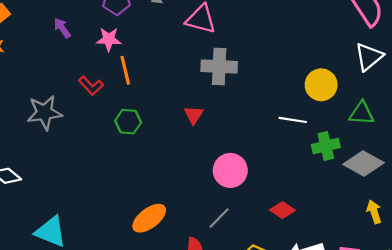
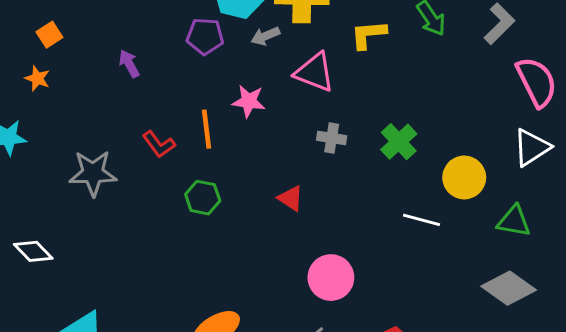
pink star: (109, 39) -> (249, 101), moved
gray cross: (219, 66) -> (332, 138), size x0.6
red triangle: (194, 115) -> (291, 198), turned -36
green cross: (326, 146) -> (399, 142), moved, turned -36

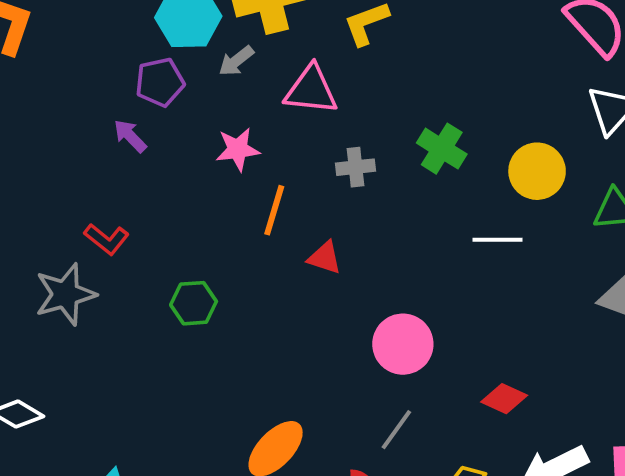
purple arrow: (129, 64) -> (130, 136), moved
orange line: (207, 129) -> (274, 210), moved, turned 39
red L-shape: (159, 144) -> (107, 239), moved
green hexagon: (203, 198) -> (194, 303), moved

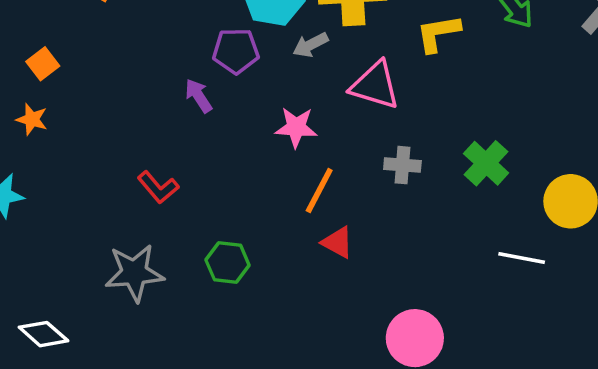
red triangle: (325, 258) -> (338, 242), moved
gray star: (65, 294) -> (134, 273), moved

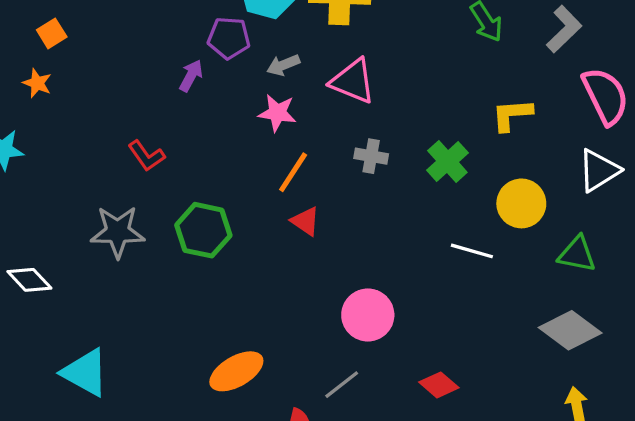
yellow L-shape: (438, 33) -> (512, 115), moved
gray arrow: (311, 45) -> (283, 65), moved
purple arrow: (198, 96) -> (191, 76), turned 56
green hexagon: (228, 263) -> (203, 230), size x1.4

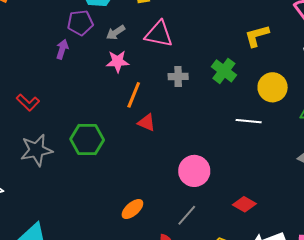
red L-shape: (146, 156) -> (28, 102), moved
orange ellipse: (236, 371) -> (132, 209), moved, size x0.7

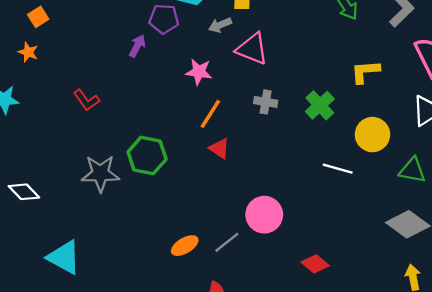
gray arrow: (116, 32) -> (220, 25), moved
gray star: (36, 150) -> (100, 174), moved
gray line: (187, 215) -> (227, 242), moved

